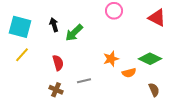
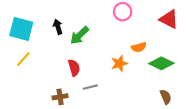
red semicircle: (58, 63) -> (74, 68), moved
orange semicircle: (129, 73) -> (139, 47), moved
brown cross: (56, 90) -> (60, 97), turned -32

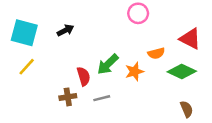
red triangle: (169, 19) -> (190, 39), moved
black arrow: (58, 27) -> (65, 30), turned 80
green arrow: (79, 35) -> (108, 64), moved
brown cross: (60, 97) -> (68, 97), moved

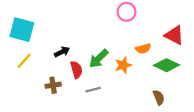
black arrow: (65, 30) -> (62, 52), moved
brown cross: (68, 97) -> (53, 85), moved
brown semicircle: (187, 109) -> (159, 97), moved

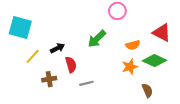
green arrow: (99, 59) -> (97, 39), moved
yellow line: (24, 61) -> (33, 56), moved
orange star: (123, 65) -> (130, 67), moved

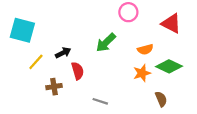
red triangle: (162, 33) -> (171, 23), moved
gray line: (86, 83) -> (100, 101), moved, turned 32

